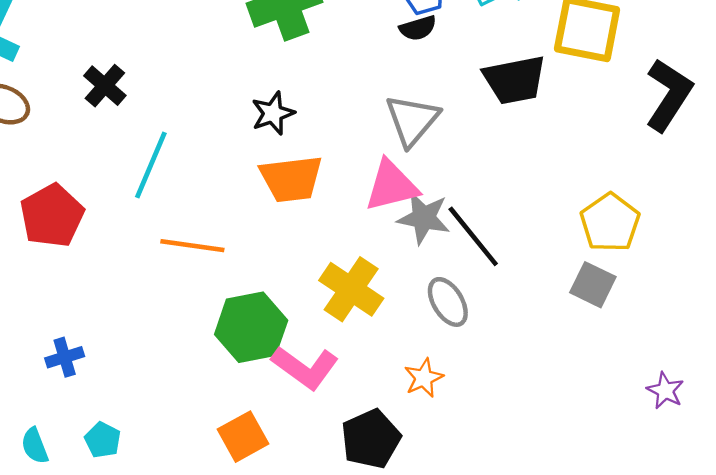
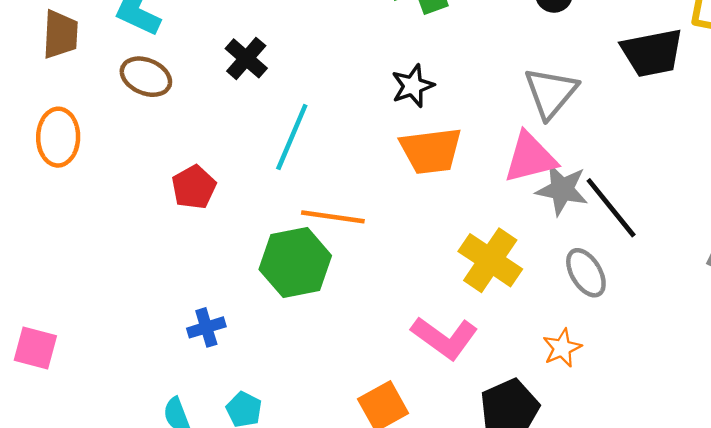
red pentagon: (52, 216) -> (194, 187), size x0.7
green hexagon: (251, 327) -> (295, 262), moved

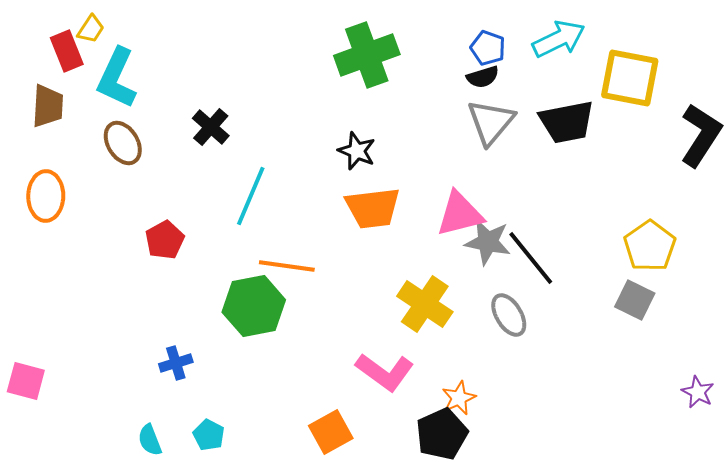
brown ellipse: (146, 77) -> (123, 143), turned 36
black star: (413, 86) -> (357, 151), turned -30
gray triangle: (551, 93) -> (491, 122), moved
orange star: (562, 348) -> (459, 398), moved

